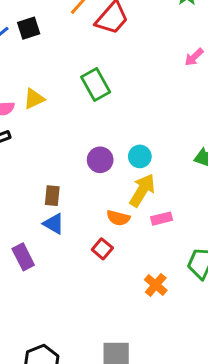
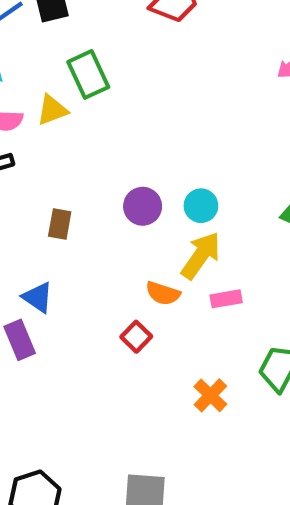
green rectangle: (96, 85) -> (88, 74), moved
brown rectangle: (52, 196) -> (60, 224), moved
blue triangle: (54, 224) -> (38, 297), moved

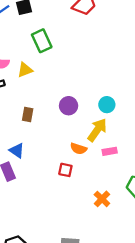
yellow triangle: (52, 110) -> (25, 70), moved
cyan circle: (201, 206) -> (107, 105), moved
red square: (136, 337) -> (65, 170), turned -32

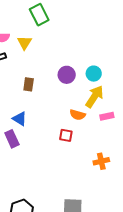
yellow triangle: (25, 70) -> (24, 43), turned -35
cyan circle: (107, 105) -> (94, 74), moved
orange cross: (102, 199) -> (101, 161), turned 35

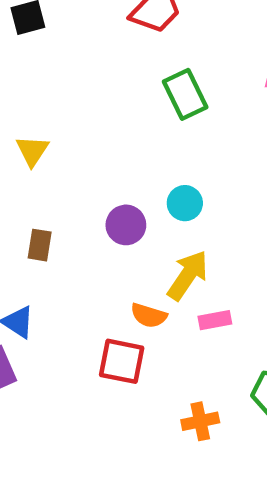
green rectangle: (39, 15) -> (185, 94), moved
cyan circle: (94, 74) -> (185, 203), moved
red square: (66, 135) -> (122, 361), size x1.5

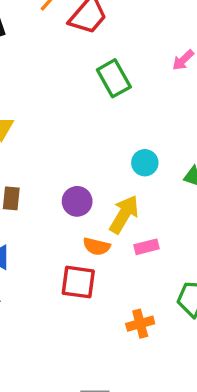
cyan circle: (185, 203) -> (145, 163), moved
purple circle: (126, 225) -> (77, 201), moved

